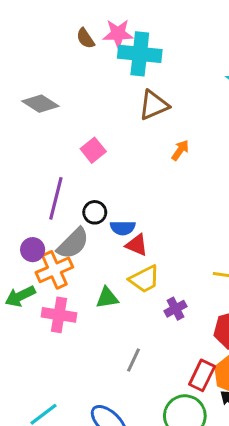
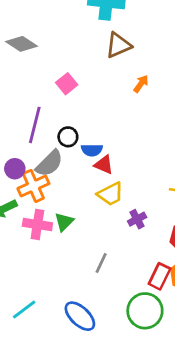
green triangle: (107, 298) -> (64, 222), moved, turned -36

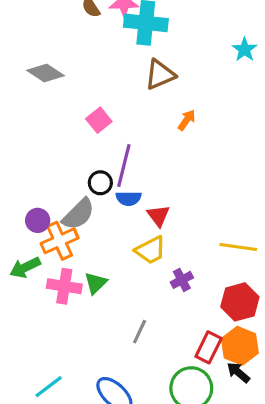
purple line: (35, 125) -> (124, 166), moved
red triangle: (104, 165) -> (158, 216), moved, turned 30

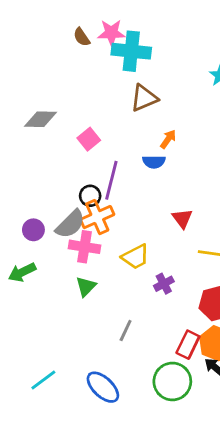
gray diamond: (45, 73) -> (41, 119), moved, turned -32
blue semicircle: (129, 198) -> (154, 162), moved
red triangle: (158, 216) -> (182, 218), moved
orange cross: (60, 241) -> (97, 217), moved
pink cross: (64, 286) -> (84, 247), moved

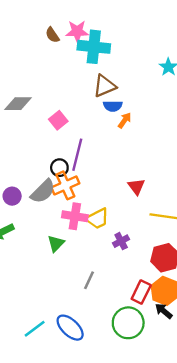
blue semicircle: (154, 162) -> (113, 106), moved
pink cross: (84, 247) -> (75, 216), moved
cyan line: (43, 380) -> (35, 329), moved

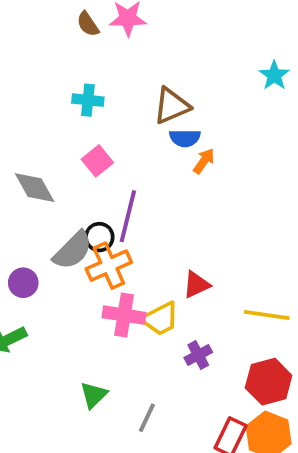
cyan cross: (94, 47) -> (88, 100), moved, size x0.6
gray diamond: (18, 104) -> (35, 188), moved, turned 60
red triangle: (136, 187) -> (196, 285), moved, turned 42
gray semicircle: (43, 191) -> (73, 250), moved
green triangle: (56, 243) -> (94, 395), moved

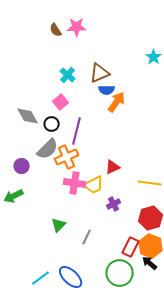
cyan cross: (88, 100) -> (68, 75), moved, turned 35
orange arrow: (204, 161) -> (117, 102), size x1.5
black circle: (99, 237) -> (52, 124), moved

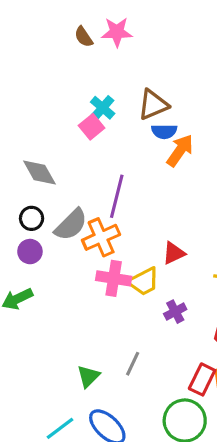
pink square: (61, 102) -> (92, 127), moved
black circle: (52, 124) -> (32, 218), moved
green triangle: (59, 225) -> (88, 376), moved

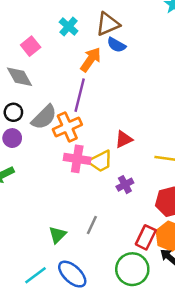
pink square: (92, 127) -> (31, 46), moved
blue semicircle: (164, 132) -> (116, 45), turned 30
orange arrow: (180, 150) -> (91, 60), moved

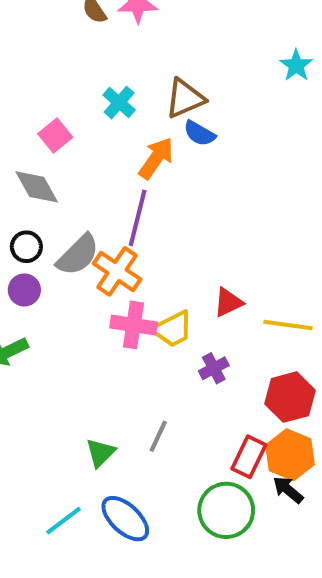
orange cross: (67, 127) -> (117, 271), turned -32
red triangle: (124, 139) -> (228, 302), moved

